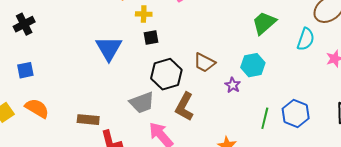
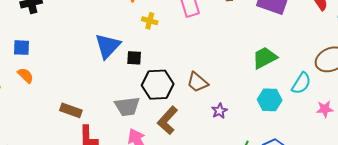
black square: (151, 37) -> (134, 58), moved
cyan hexagon: (253, 65) -> (270, 100), moved
orange semicircle: (37, 108) -> (26, 75), moved, size x0.7

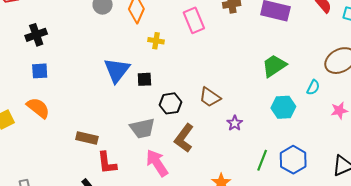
blue square: (22, 48) -> (40, 71), moved
orange semicircle: (26, 75) -> (38, 108), size x1.4
cyan semicircle: (301, 83) -> (313, 87), size x0.7
black hexagon: (158, 85) -> (170, 103), size x0.7

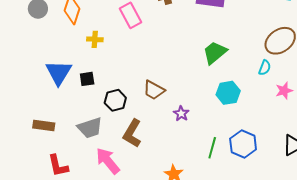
cyan semicircle: (313, 87) -> (265, 68), moved
brown rectangle: (87, 138) -> (44, 125), moved

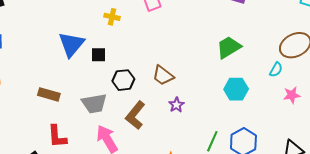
purple star: (181, 114) -> (176, 105), moved

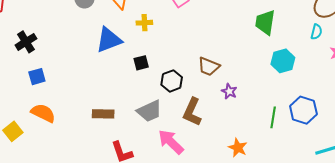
blue triangle: (71, 44) -> (109, 40), moved, turned 44
green trapezoid: (229, 47) -> (265, 22), turned -36

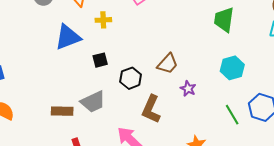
cyan hexagon: (283, 61) -> (232, 68), moved
brown trapezoid: (209, 66) -> (168, 64), turned -70
gray trapezoid: (149, 111) -> (93, 102), moved
green line: (273, 117) -> (232, 115), turned -40

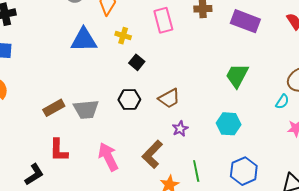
black square: (100, 60) -> (137, 62), moved, turned 35
brown L-shape: (151, 109) -> (152, 154), moved
brown rectangle: (62, 111) -> (54, 108), turned -50
green line: (232, 115) -> (196, 171), moved

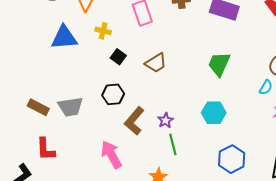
brown trapezoid: (169, 98) -> (156, 63), moved
brown rectangle: (54, 108) -> (38, 107), turned 60
brown L-shape: (152, 154) -> (134, 121), moved
pink arrow: (108, 157) -> (111, 155), moved
green line: (196, 171) -> (173, 144), moved

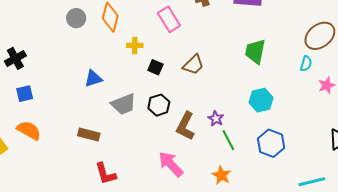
blue triangle: (64, 38) -> (93, 79), moved, size x0.7
gray trapezoid: (70, 107) -> (124, 104), moved
blue hexagon: (232, 159) -> (271, 143), moved

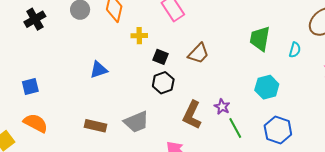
black cross: (15, 58) -> (35, 19), moved
cyan semicircle: (306, 64) -> (295, 50), moved
gray trapezoid: (124, 104) -> (136, 122), moved
black hexagon: (159, 105) -> (163, 83), moved

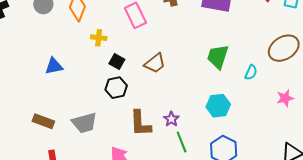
brown L-shape: (192, 115) -> (140, 123), turned -36

